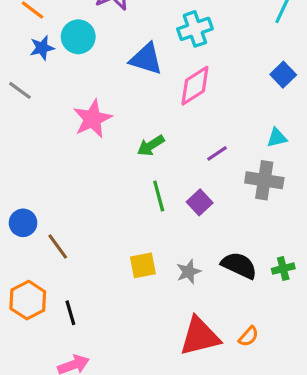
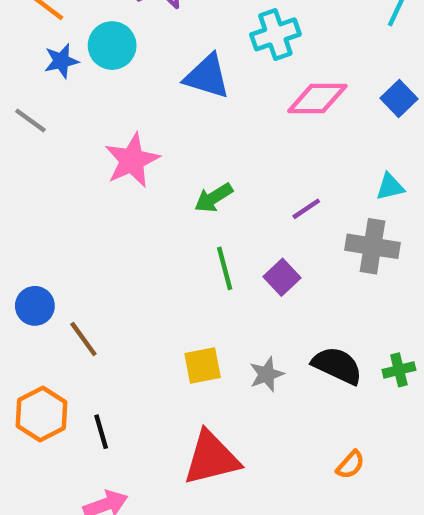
pink diamond: (195, 86) -> (317, 98), moved, turned 33
red triangle: (200, 336) -> (211, 458), moved

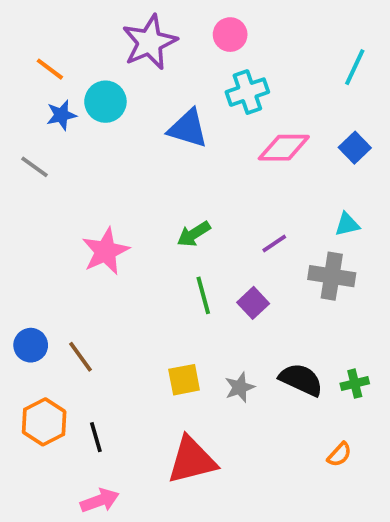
pink star: (132, 160) -> (105, 251), moved
blue circle: (35, 306) -> (31, 345), moved
orange semicircle: (350, 465) -> (339, 454), moved

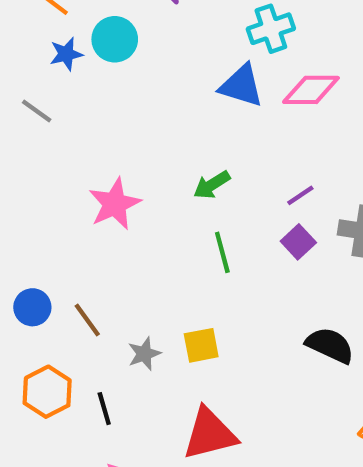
blue triangle: (188, 128) -> (241, 86), moved
purple square: (253, 303) -> (298, 242), moved
gray star: (240, 387) -> (144, 354), moved

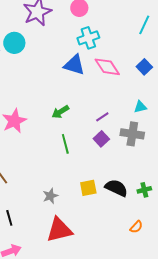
pink diamond: (311, 90) -> (107, 67), turned 56
yellow square: (201, 345) -> (88, 188), moved
gray star: (144, 354) -> (50, 196), moved

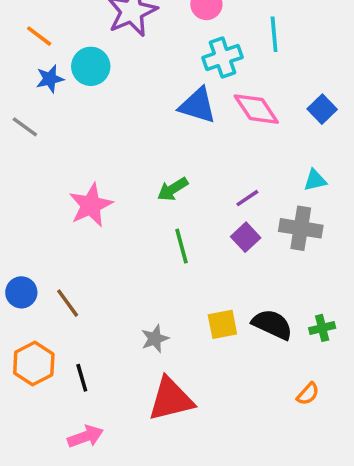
cyan line: (144, 25) -> (274, 34), moved, turned -30

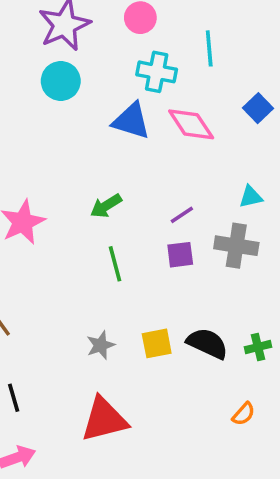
cyan cross: (222, 57) -> (157, 72), turned 30
cyan circle: (91, 66) -> (61, 81), moved
blue square: (322, 109) -> (258, 108), moved
purple square: (246, 237) -> (180, 255), turned 36
gray star: (155, 339) -> (101, 345), moved

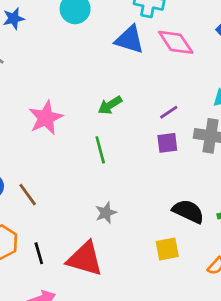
green line: (115, 264) -> (100, 150), moved
yellow square: (157, 343) -> (167, 249), moved
red triangle: (104, 419) -> (85, 259), moved, turned 30

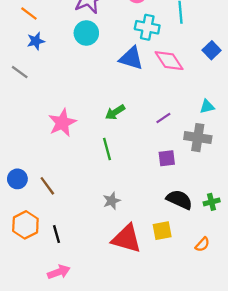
purple square: (167, 143) -> (167, 158), moved
red triangle: (85, 259) -> (127, 239), moved

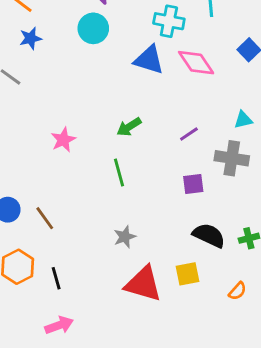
pink star: (62, 123) -> (63, 140), size x0.7

